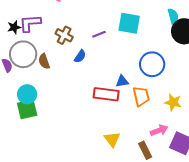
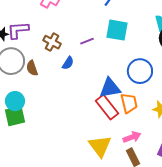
blue triangle: (122, 81) -> (110, 88), size x1.6
red rectangle: (106, 94) -> (107, 107), moved, turned 45
pink arrow: (159, 130) -> (132, 137), moved
yellow triangle: (112, 139) -> (100, 146), size x1.4

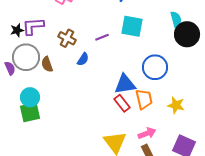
red rectangle: (107, 107) -> (122, 103), size x0.7

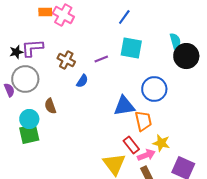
brown semicircle: (47, 64) -> (50, 106), moved
red rectangle: (122, 103) -> (131, 145), moved
yellow star: (176, 105) -> (161, 143), moved

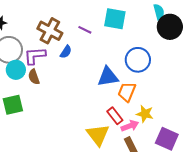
purple L-shape: (32, 48) -> (35, 56), moved
purple line: (101, 59) -> (85, 30), turned 48
brown cross: (66, 60) -> (50, 31), size x1.4
cyan circle: (29, 119) -> (16, 70), moved
orange trapezoid: (143, 121) -> (127, 92), turned -145

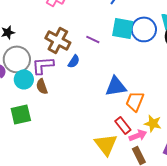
blue circle: (138, 60) -> (144, 29), moved

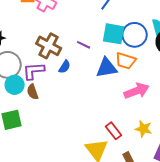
blue triangle: (116, 86) -> (107, 68), moved
orange trapezoid: (135, 101) -> (126, 61), moved, turned -95
pink arrow: (138, 135) -> (137, 91), moved, size x1.4

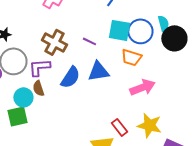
blue semicircle: (65, 67) -> (70, 77), moved, size x1.6
blue triangle: (107, 68) -> (98, 71), moved
cyan circle: (15, 85) -> (23, 97), moved
yellow star: (144, 129) -> (149, 125), size x1.4

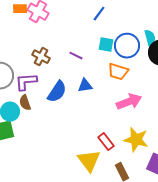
cyan square: (119, 30) -> (106, 45), size x0.7
brown cross: (54, 42) -> (41, 57), size x0.7
blue triangle: (98, 71) -> (85, 86), size x0.7

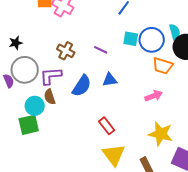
orange trapezoid: (118, 72) -> (163, 66), moved
pink arrow: (129, 102) -> (154, 96), size x0.7
red rectangle: (106, 142) -> (107, 126), moved

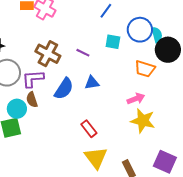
blue circle: (152, 40) -> (140, 30), moved
brown cross: (66, 51) -> (48, 54), size x1.4
yellow star: (161, 134) -> (143, 121), moved

